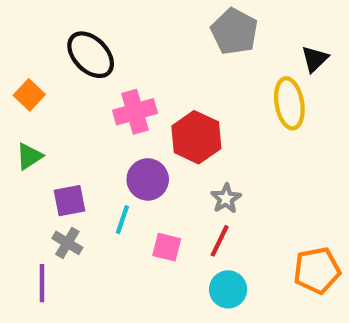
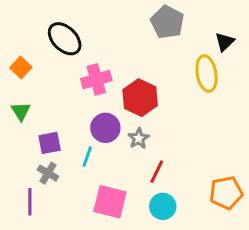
green triangle: (29, 156) -> (21, 111), turned -30
gray star: (226, 199) -> (139, 138), moved
pink square: (167, 247) -> (110, 202), moved, size x1.6

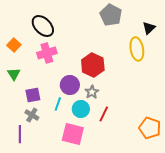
pink cross: (96, 80) -> (47, 53), moved
orange pentagon: (226, 193) -> (150, 128), turned 30
cyan circle: (163, 206) -> (81, 109), moved

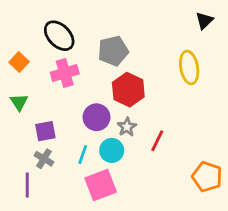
gray pentagon: (111, 15) -> (113, 51), moved, turned 30
black triangle: (149, 28) -> (204, 20), moved
cyan line: (58, 104) -> (83, 155), moved
red line: (104, 114) -> (157, 141), moved
pink square: (73, 134) -> (101, 185), turned -35

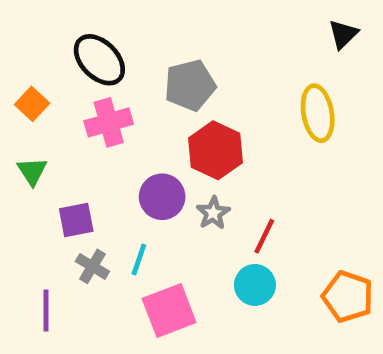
cyan circle: (112, 150) -> (255, 285), moved
gray cross: (44, 159) -> (92, 266), moved

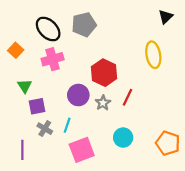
gray pentagon: (190, 85) -> (84, 25), moved
green triangle: (32, 171) -> (25, 86), moved
red line: (264, 236) -> (128, 97), moved

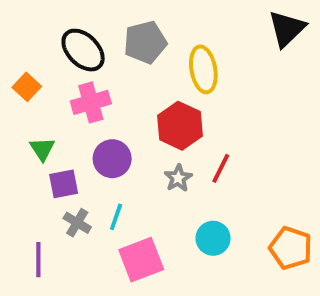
black triangle: (166, 17) -> (287, 29), size x1.5
yellow ellipse: (153, 55) -> (203, 69), moved
purple circle: (78, 95) -> (112, 159), moved

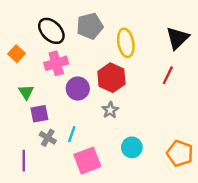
black triangle: (287, 29) -> (177, 38), moved
purple circle: (112, 159) -> (78, 88), moved
red line: (221, 168) -> (168, 75), moved

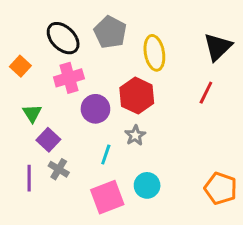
gray pentagon: (90, 26) -> (110, 32), turned -30
purple square: (39, 114) -> (48, 140), turned -36
cyan line: (72, 134) -> (106, 154), moved
cyan circle: (132, 147) -> (147, 185), moved
purple line: (24, 161) -> (29, 178), moved

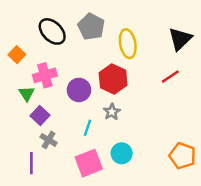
pink cross: (69, 78) -> (45, 75), moved
red line: (206, 93) -> (170, 77), turned 30
purple line: (29, 178) -> (31, 163), moved

